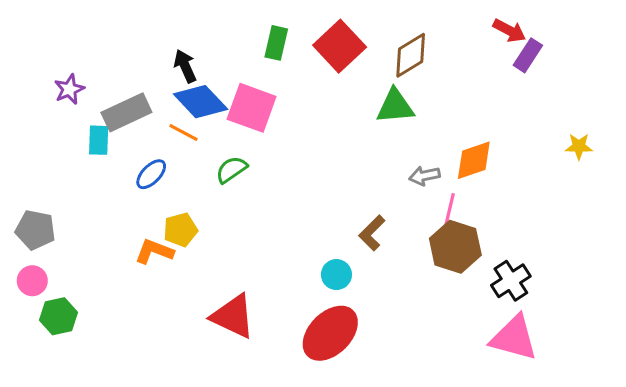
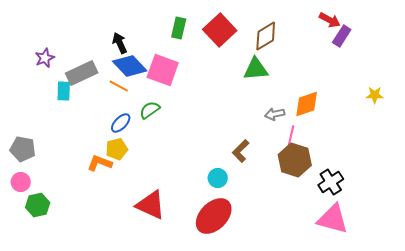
blue ellipse: (151, 174) -> (121, 123), moved

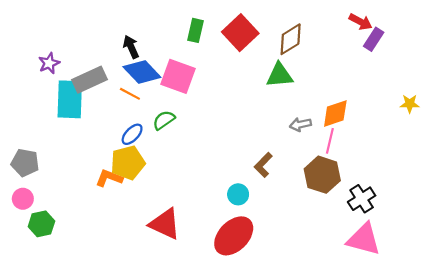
cyan rectangle: (64, 91) -> (70, 99), size x1.8
pink line: (291, 137) -> (330, 141), moved
yellow pentagon: (117, 149) -> (128, 163), size x1.4

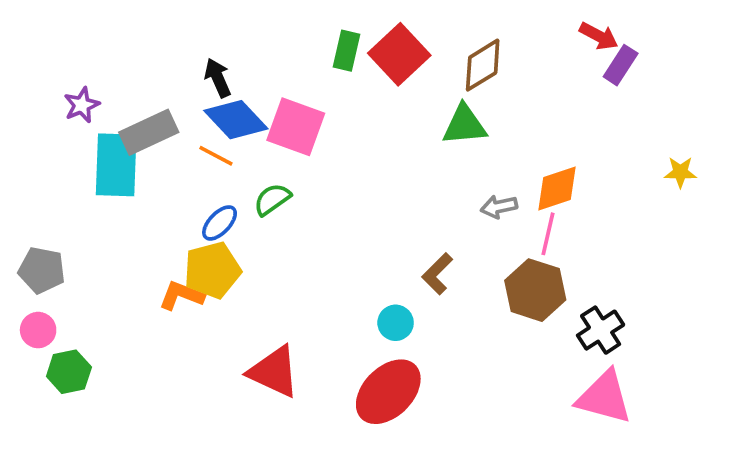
green rectangle: (195, 30) -> (347, 51), moved

